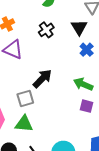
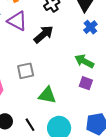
black arrow: (42, 79) -> (44, 34), moved
green triangle: (24, 124) -> (47, 95), moved

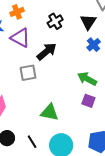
gray square: (26, 71) -> (28, 73), moved

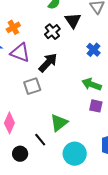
black triangle: (88, 22) -> (73, 20), moved
green triangle: (50, 112) -> (59, 123), turned -42
black line: (32, 142) -> (40, 140), moved

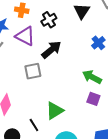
orange cross: (13, 27) -> (22, 10), turned 32
black cross: (52, 32) -> (49, 20), moved

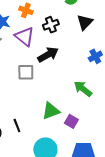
purple square: (93, 99) -> (71, 121), moved
green triangle: (55, 111) -> (51, 111), moved

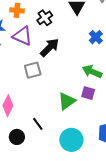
purple square: (71, 121) -> (88, 93), moved

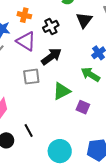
green arrow: (92, 72) -> (90, 74), moved
green triangle: (67, 101) -> (62, 91), moved

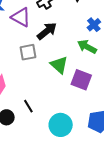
green triangle: (62, 91) -> (59, 65), turned -48
purple square: (83, 107) -> (81, 80), size x1.5

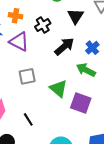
black arrow: (47, 31) -> (64, 46), moved
black line: (28, 106) -> (28, 119), moved

